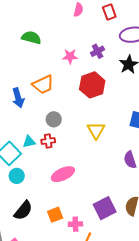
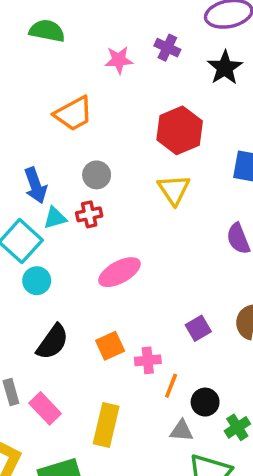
purple cross: (98, 51) -> (167, 48), turned -32
red hexagon: (92, 85) -> (180, 130), moved
blue arrow: (18, 98) -> (35, 185), moved
purple square: (105, 208) -> (198, 328), size x0.6

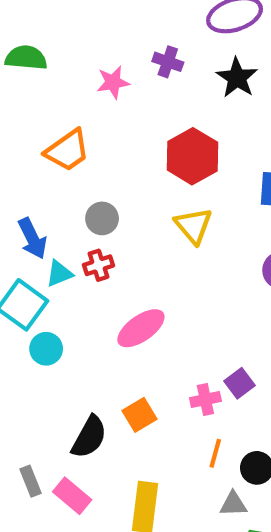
black semicircle: (53, 342) -> (89, 437), moved
pink cross: (148, 360) -> (205, 399), moved

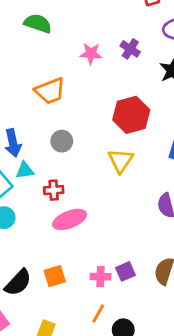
red cross: (98, 265) -> (54, 190), moved

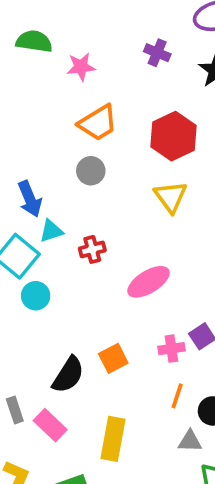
pink star: (91, 54) -> (81, 67), moved
orange trapezoid: (50, 91) -> (98, 123), moved
gray circle: (62, 141) -> (91, 171), moved
pink ellipse: (70, 219) -> (149, 282), moved

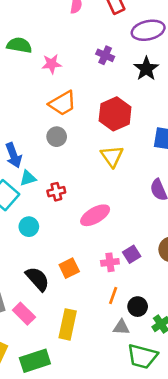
cyan circle: (36, 296) -> (29, 227), moved
black semicircle: (68, 375) -> (37, 279), turned -76

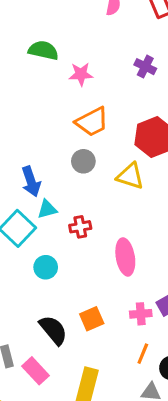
yellow triangle: (112, 156) -> (130, 176), moved, turned -40
pink ellipse: (95, 215) -> (125, 257), turned -72

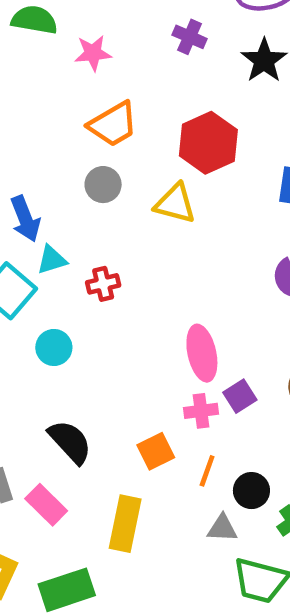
pink ellipse: (125, 257) -> (202, 353), moved
orange square: (92, 319) -> (156, 451), moved

